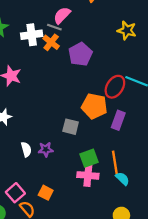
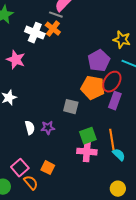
yellow star: (127, 30) -> (122, 40), moved
white cross: (32, 35) -> (35, 33), moved, turned 30
purple pentagon: (80, 54) -> (99, 61), moved
red ellipse: (115, 87) -> (112, 82), moved

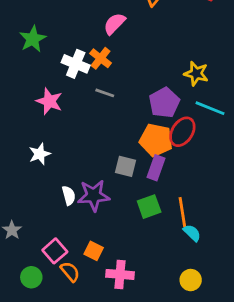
gray line: (56, 15) -> (105, 93), moved
purple rectangle: (115, 101) -> (156, 168), moved
purple star: (48, 128) -> (94, 195), size x1.6
pink cross: (87, 152) -> (120, 274), moved

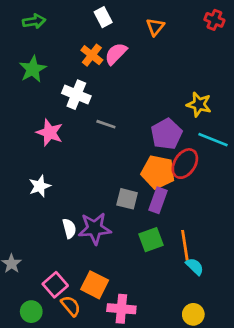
orange cross: (101, 58) -> (92, 55), moved
orange square: (94, 251) -> (95, 285), size x1.4

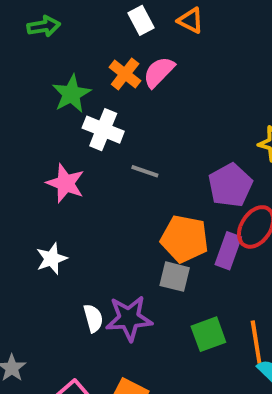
orange triangle: (155, 27) -> (191, 20), moved, turned -42
green star: (33, 69) -> (71, 94), moved
orange pentagon: (158, 172) -> (185, 239), moved
purple rectangle: (158, 200) -> (228, 251), moved

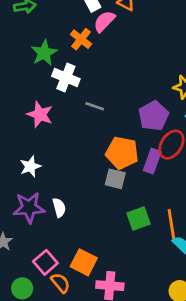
pink semicircle: (159, 72) -> (104, 21), moved
purple star: (129, 318) -> (29, 208), moved

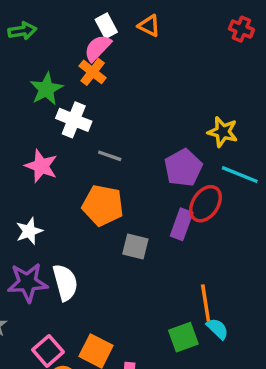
pink semicircle: (104, 21) -> (98, 48), moved
orange pentagon: (122, 153) -> (103, 205), moved
white semicircle: (59, 208) -> (65, 282), size x1.5
green square: (139, 219) -> (183, 337), moved

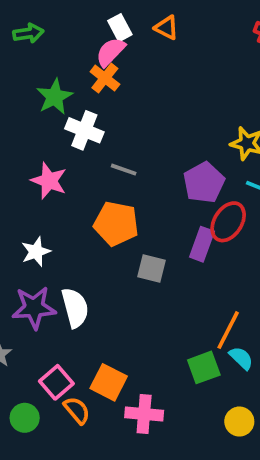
orange line: (206, 303) -> (228, 330), turned 36

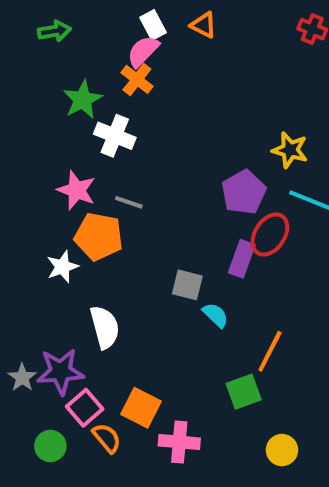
gray line: (124, 170) -> (129, 202), moved
orange pentagon: (116, 224) -> (99, 237), moved
purple star: (34, 308) -> (60, 371), moved
cyan semicircle: (241, 358) -> (216, 315), moved

